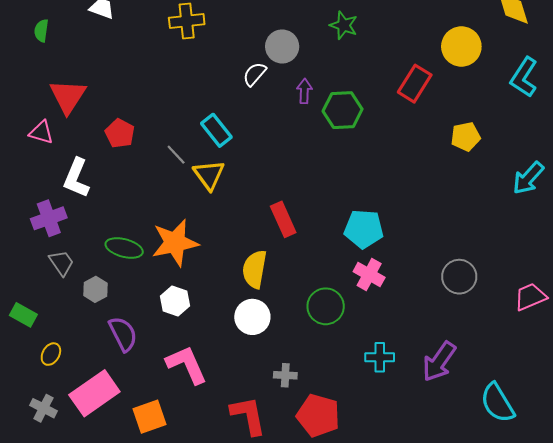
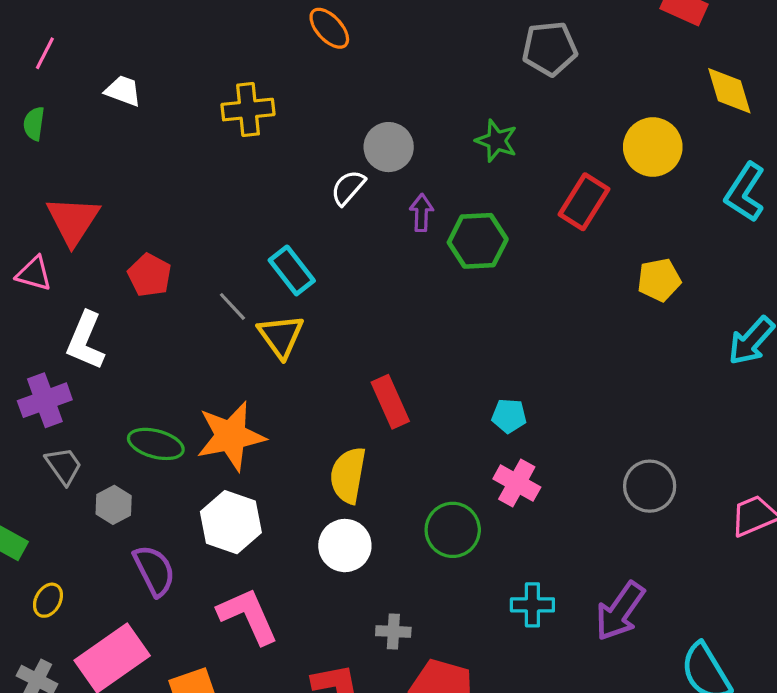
green star: (344, 25) -> (496, 141), moved
cyan pentagon: (364, 229) -> (509, 416), size x0.6
white hexagon: (175, 301) -> (231, 522), size x1.4

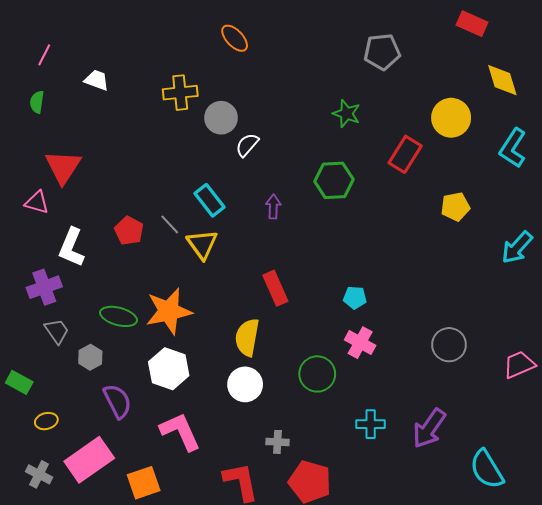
gray circle: (389, 147) -> (221, 118), moved
purple arrow: (421, 213) -> (273, 207), moved
red pentagon: (150, 275) -> (129, 231), moved
yellow ellipse: (48, 600) -> (46, 421), turned 45

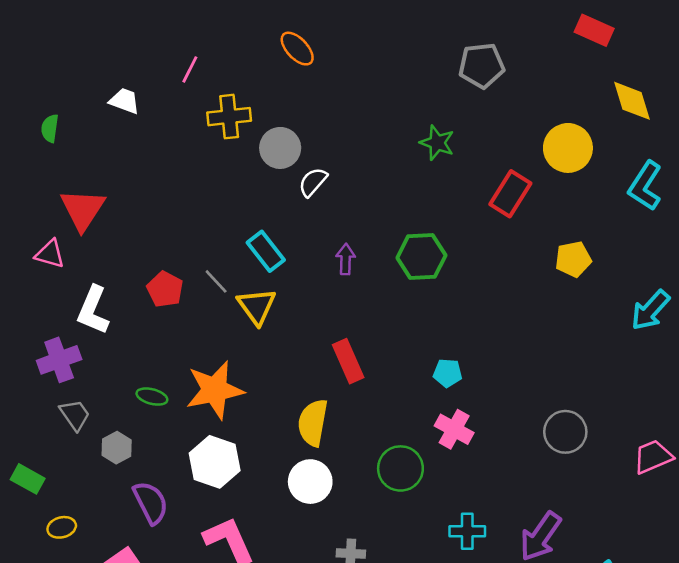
pink line: (44, 55) -> (190, 69), moved
green hexagon: (334, 180) -> (421, 257), moved
green ellipse: (119, 316) -> (152, 397), size x0.7

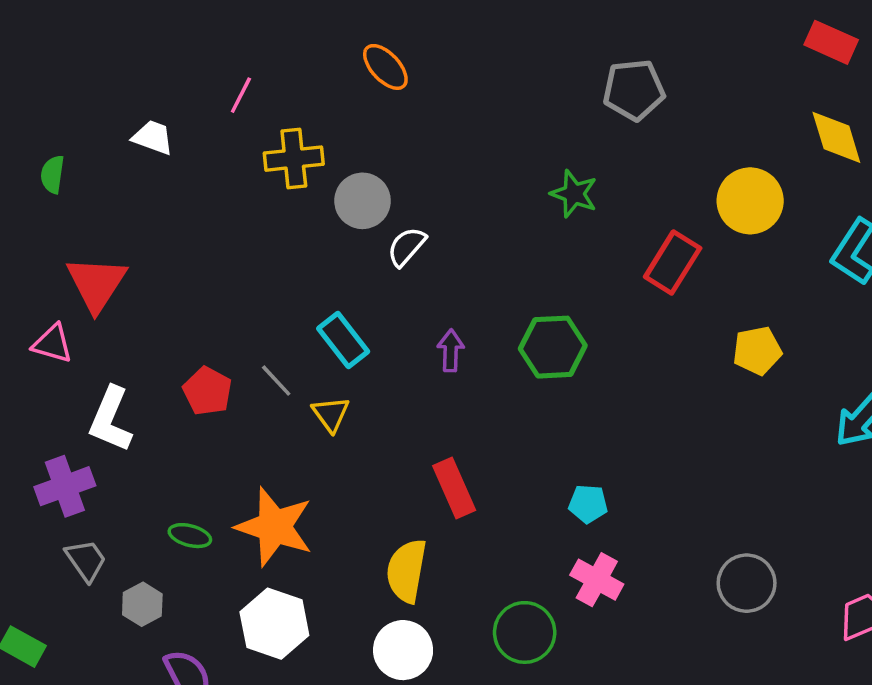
red rectangle: (594, 30) -> (831, 42), moved
yellow triangle: (257, 306) -> (331, 414), size x0.7
orange star: (215, 390) -> (274, 527), turned 30

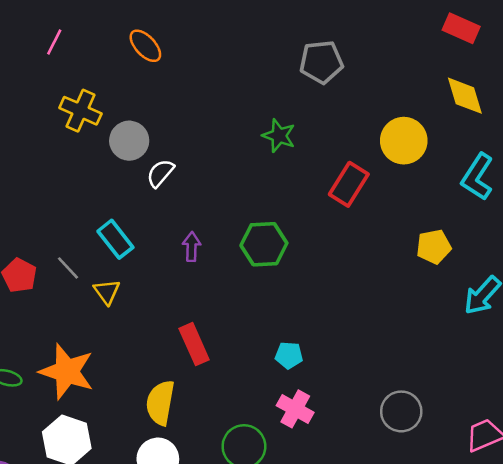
pink line: (241, 95) -> (54, 42), moved
yellow cross: (294, 159) -> (80, 111), turned 30
yellow pentagon: (757, 351) -> (434, 247), moved

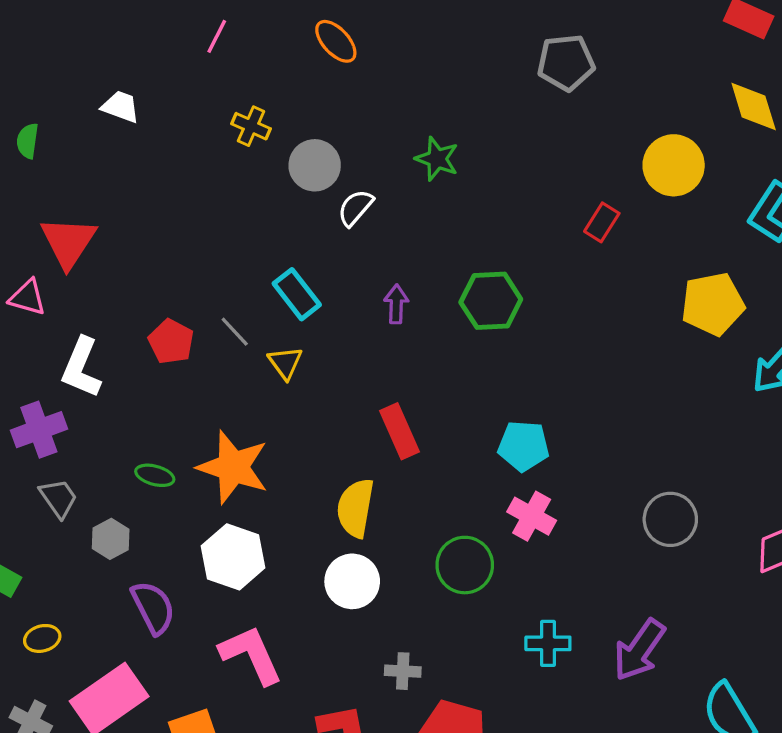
yellow cross: (80, 111) -> (251, 126), size x0.7
green star: (279, 136) -> (437, 159), moved
red rectangle: (349, 184) -> (602, 222), size x0.7
yellow pentagon: (434, 247) -> (713, 304), size x1.4
cyan pentagon: (289, 355) -> (523, 446), size x1.4

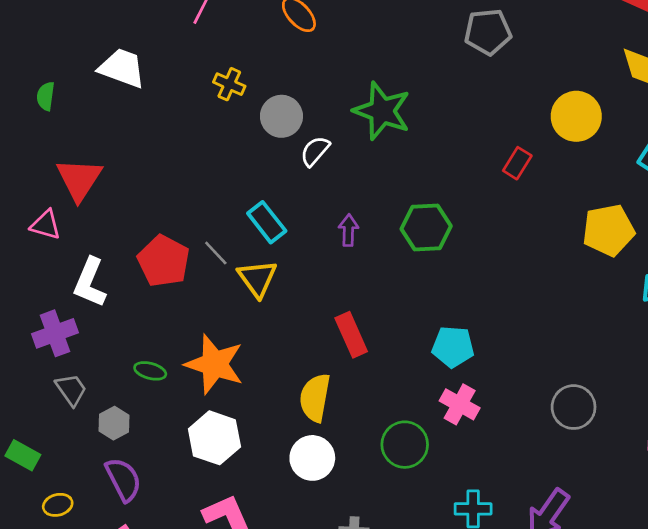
white trapezoid: (120, 107) -> (122, 68), size x1.5
green star: (437, 159) -> (382, 111), size x1.6
red pentagon: (171, 342) -> (164, 261), size x1.4
yellow triangle: (285, 363) -> (257, 278), size x1.4
purple semicircle: (153, 607) -> (123, 479), moved

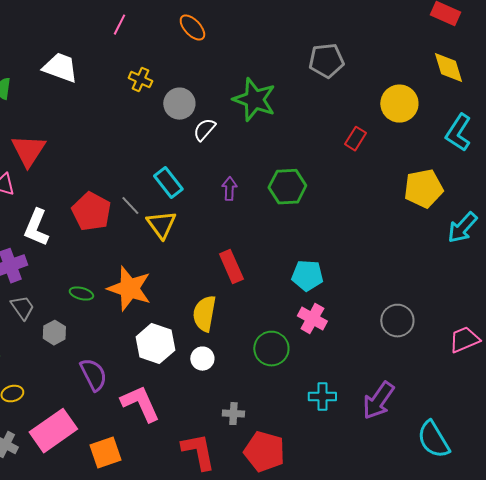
gray pentagon: (488, 32) -> (326, 61), moved
white hexagon: (214, 438) -> (155, 344), moved
white circle: (312, 458) -> (202, 359), size x0.7
purple semicircle: (123, 479) -> (93, 375), moved

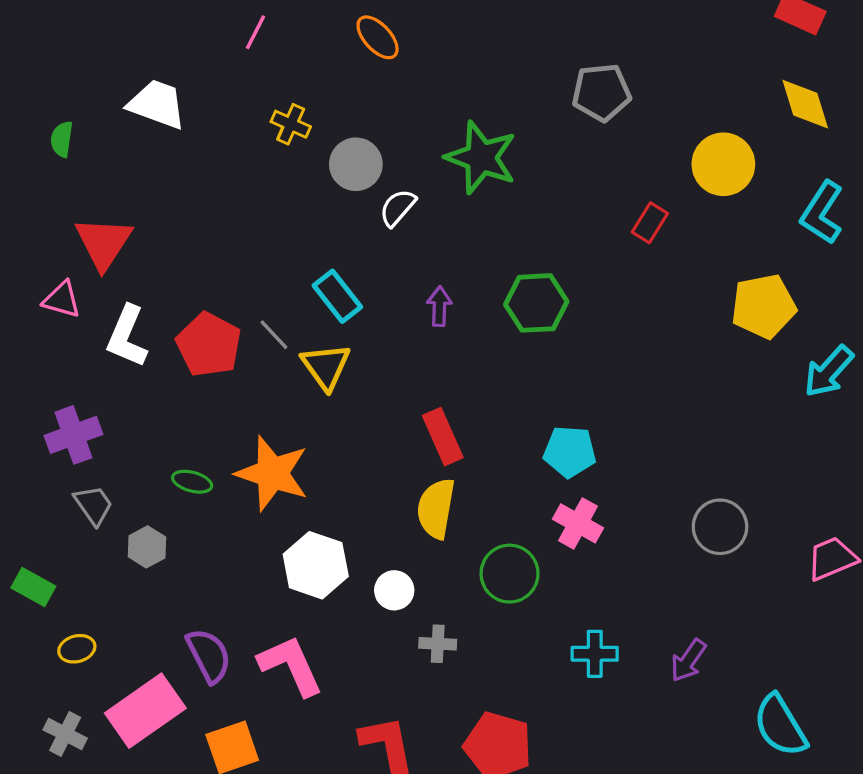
white L-shape: (36, 228) -> (127, 336), moved
yellow semicircle: (204, 314) -> (436, 508), moved
purple semicircle: (93, 375) -> (209, 655), moved
purple arrow: (378, 401) -> (688, 660), size x0.7
gray cross: (233, 414) -> (438, 644), moved

